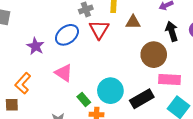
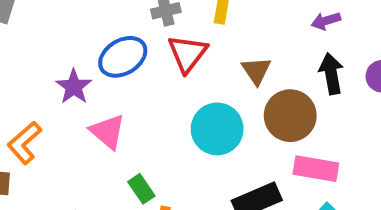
brown triangle: (133, 22) -> (256, 71), moved, turned 49
purple star: (35, 46) -> (74, 87), moved
cyan circle: (110, 91) -> (217, 129), moved

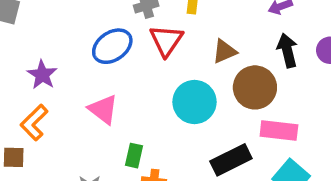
brown triangle: (256, 71) -> (225, 51), turned 44
purple star: (74, 87) -> (42, 75), moved
green rectangle: (141, 189) -> (134, 156), turned 50

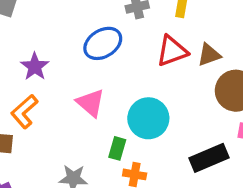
red triangle: (166, 40) -> (172, 51), moved, turned 32
cyan circle: (194, 102) -> (148, 118), moved

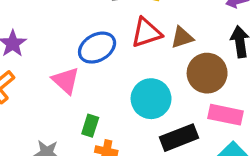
blue ellipse: (103, 43) -> (97, 48), moved
cyan circle: (148, 118) -> (151, 99), moved

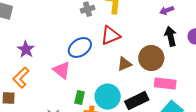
brown triangle: (182, 37) -> (124, 64), moved
cyan circle: (151, 99) -> (108, 97), moved

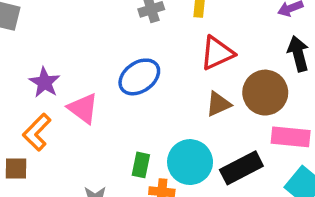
red triangle: (110, 35) -> (217, 53), moved
pink triangle: (62, 70) -> (83, 108), moved

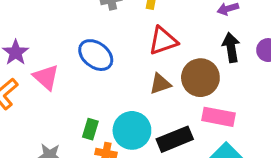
blue ellipse: (139, 77) -> (96, 55), turned 68

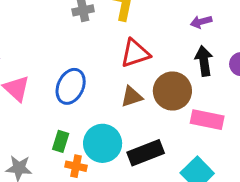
blue ellipse: (96, 55) -> (71, 86), moved, turned 76
pink rectangle: (219, 117) -> (207, 120), moved

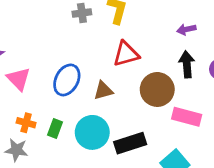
brown triangle: (132, 97) -> (103, 91), moved
orange cross: (76, 166) -> (26, 123), moved

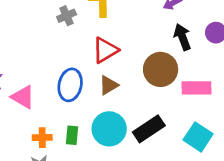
red triangle: (126, 54) -> (105, 50), moved

